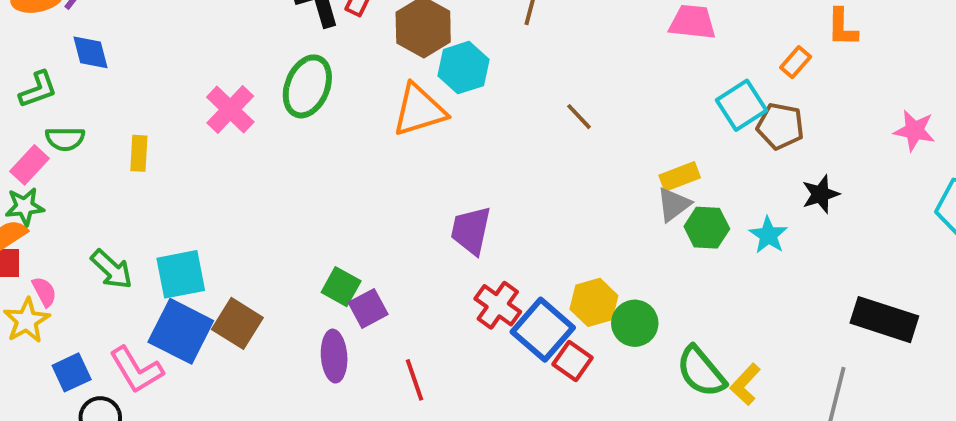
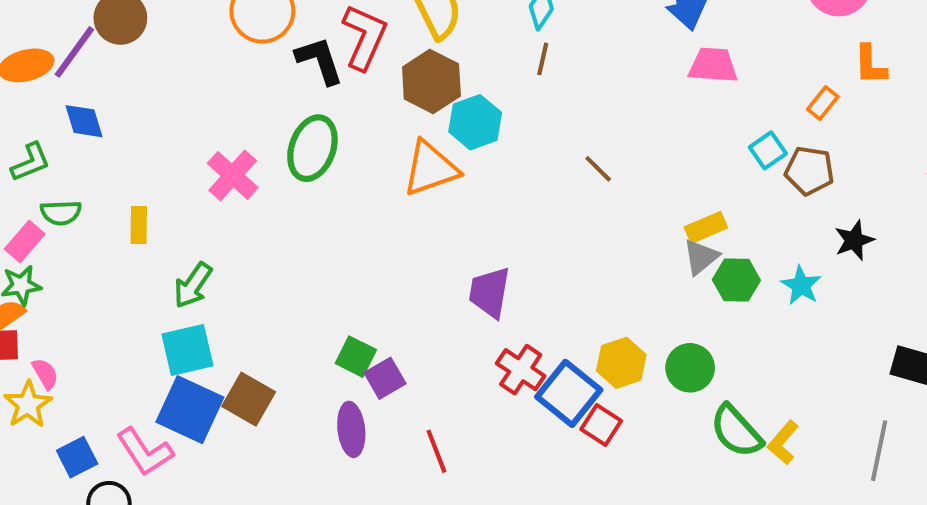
cyan square: (742, 105) -> (768, 150), size x0.7
green arrow: (112, 269) -> (193, 285), moved, turned 84
green circle: (635, 323) -> (690, 368), moved

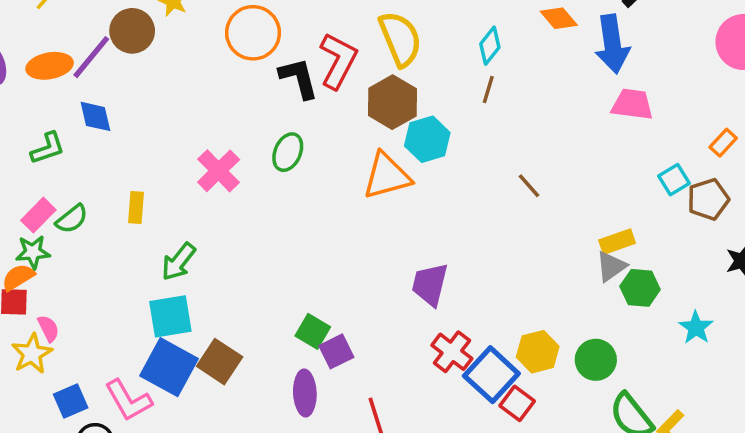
green ellipse: (312, 148) -> (288, 152), size x0.7
brown pentagon: (809, 171) -> (708, 199), turned -30
green semicircle: (61, 213) -> (72, 219), moved, turned -40
cyan star: (801, 285) -> (696, 328), moved

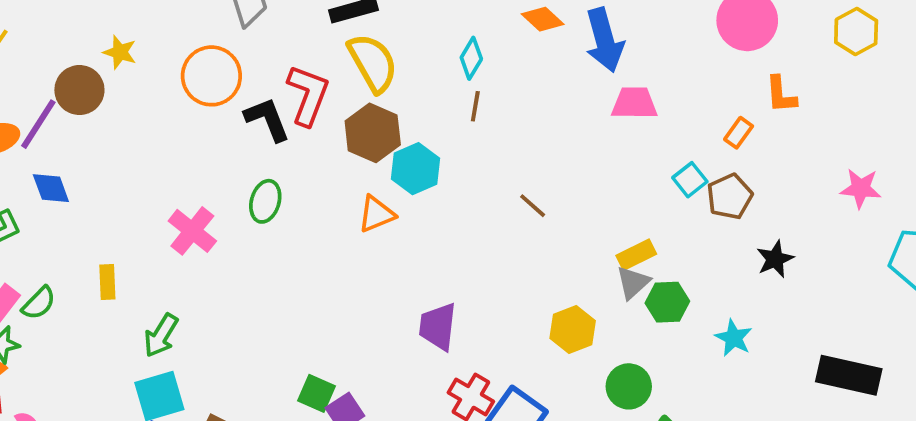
orange triangle: (387, 176) -> (376, 214), size x0.7
yellow hexagon: (538, 352) -> (573, 330), moved

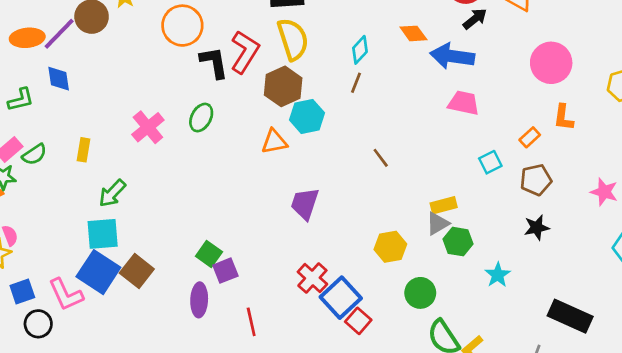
blue arrow: (604, 40) -> (452, 56), turned 102
brown pentagon: (730, 196) -> (536, 180), moved
purple trapezoid: (438, 327) -> (305, 204), moved

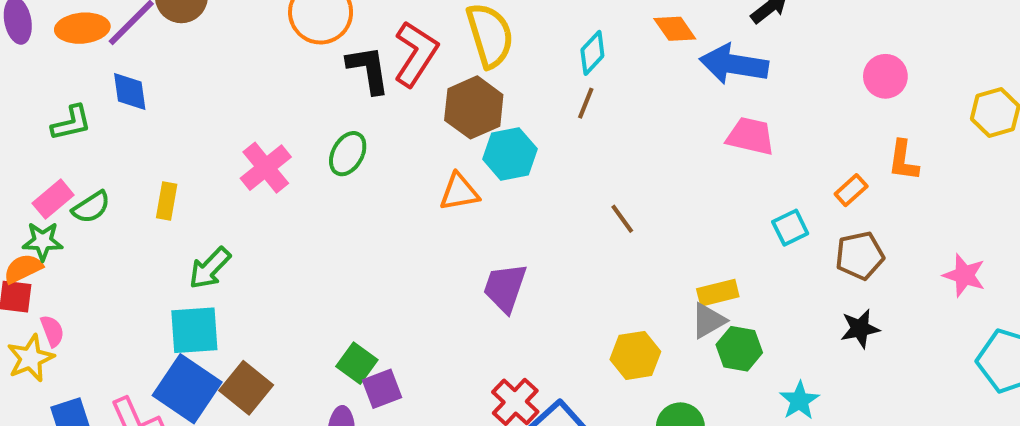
pink circle: (551, 63) -> (885, 76), size x0.7

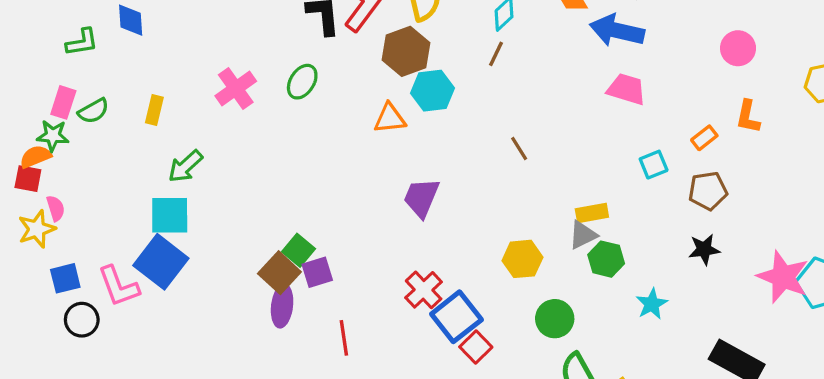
pink rectangle: (53, 199) -> (63, 102), turned -36
pink star: (964, 275) -> (783, 277), moved, size x1.5
brown square: (246, 388) -> (279, 273), moved

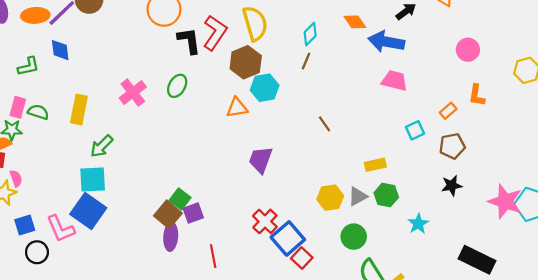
yellow rectangle: (154, 110) -> (79, 109), size x1.5
green semicircle: (93, 111) -> (38, 112), turned -130
gray triangle: (583, 235) -> (358, 196), moved

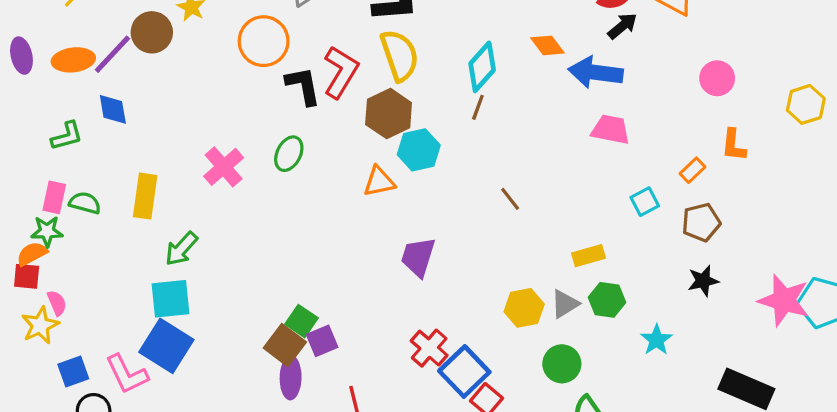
cyan diamond: (310, 34) -> (482, 67), size x1.4

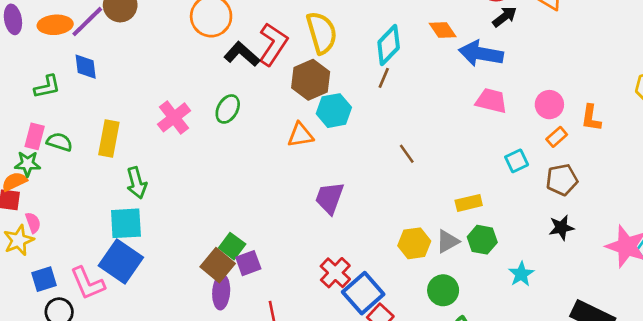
pink circle: (717, 78) -> (549, 105), moved
black L-shape: (303, 86) -> (242, 54), turned -40
green arrow: (181, 249) -> (137, 183), turned -60

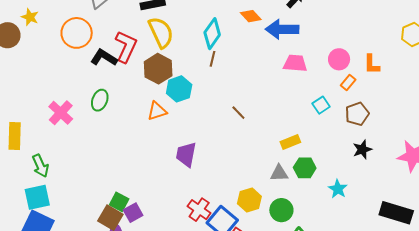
gray triangle: (448, 241) -> (279, 173), turned 36
yellow hexagon: (414, 243) -> (249, 200), moved

